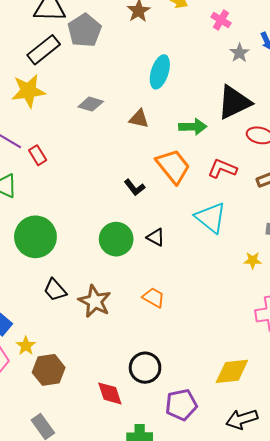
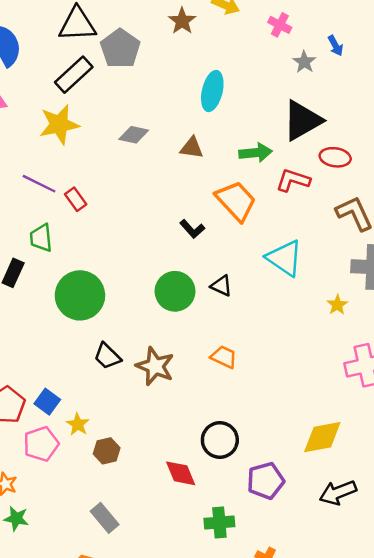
red L-shape: (222, 169) -> (293, 180), moved
yellow star: (253, 260) -> (337, 305), turned -30
brown hexagon: (49, 370) -> (107, 451), size x0.7

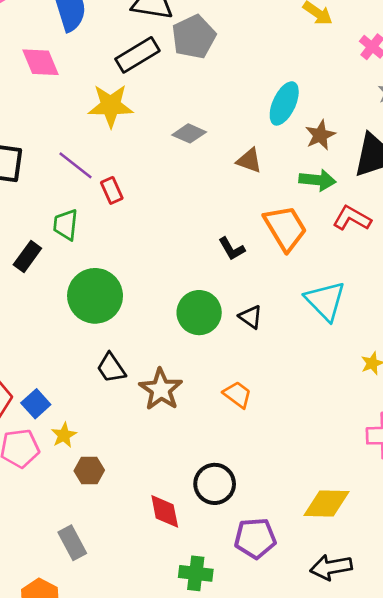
brown star: (182, 21) -> (320, 135), moved

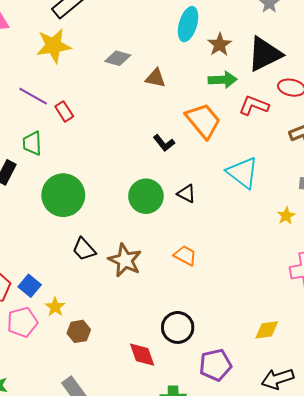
brown triangle: (249, 161) -> (155, 78), moved
yellow diamond: (327, 504) -> (267, 330), size x0.7

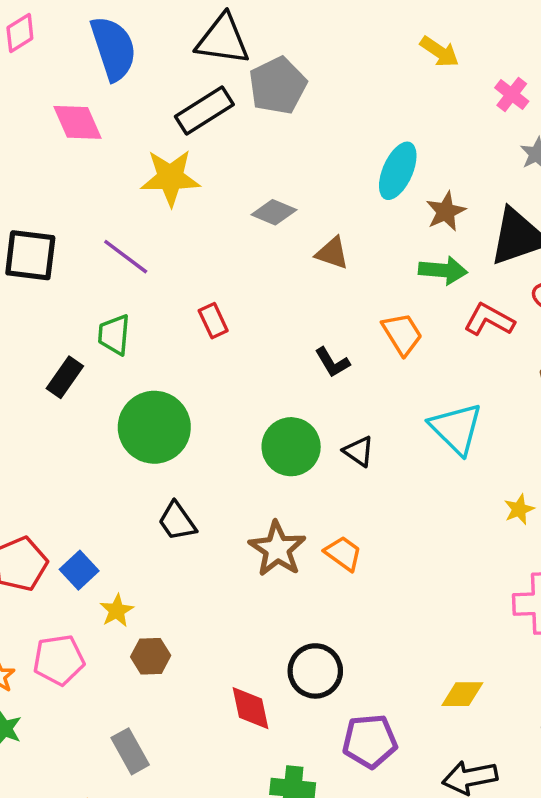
red rectangle: (64, 111) -> (213, 321), moved
orange trapezoid: (203, 121) -> (402, 334), size x0.7
brown star: (125, 260) -> (277, 549), moved
pink pentagon: (22, 322) -> (59, 660), moved

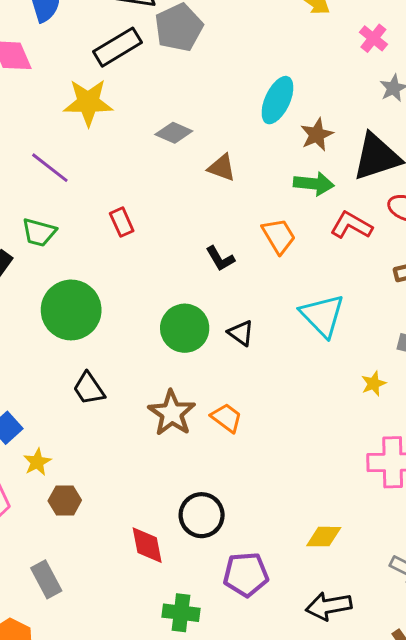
green trapezoid: (114, 335) -> (39, 232), turned -81

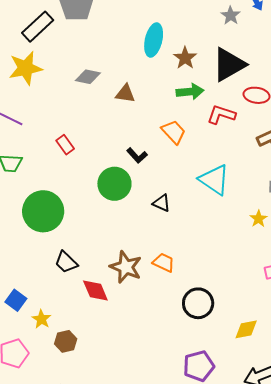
green circle: (185, 328) -> (114, 184), moved
black circle: (202, 515) -> (198, 303), moved
red diamond: (147, 545) -> (95, 291), moved

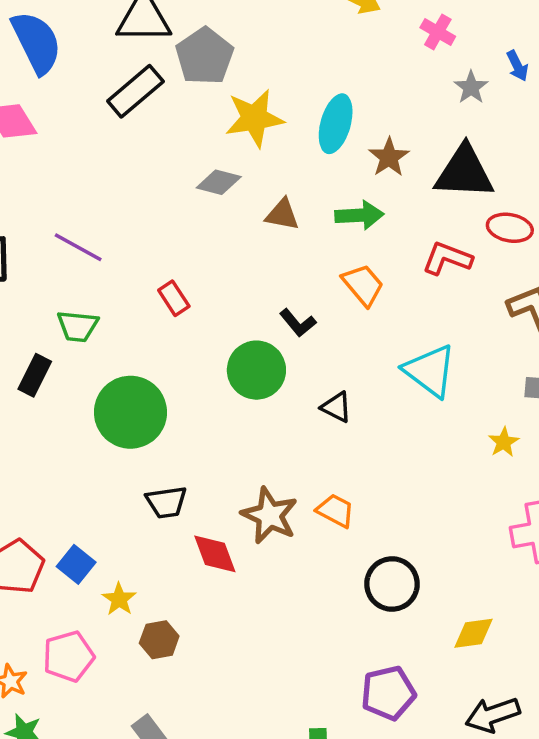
black triangle: (229, 65) -> (464, 172), turned 30
yellow star: (26, 68) -> (254, 118), moved
green arrow: (190, 92) -> (359, 215), moved
black trapezoid: (66, 262) -> (166, 502), turned -55

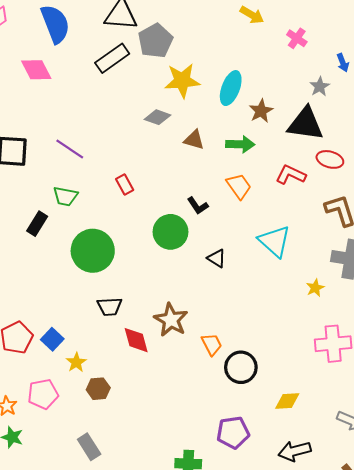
gray star: (471, 87) -> (320, 87), moved
orange trapezoid: (335, 511) -> (212, 344), moved, turned 30

